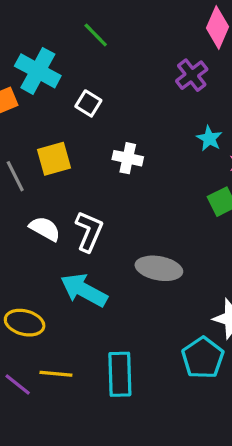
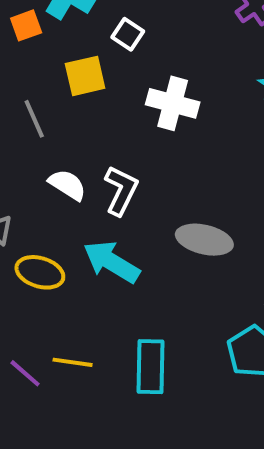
white cross: (128, 158) -> (173, 103), size x1.4
yellow square: (54, 159) -> (85, 76), moved
yellow ellipse: (25, 323) -> (40, 272), moved

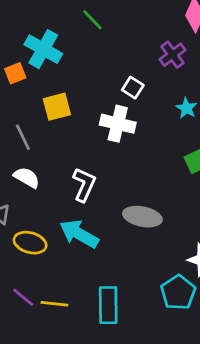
white square: (128, 34) -> (133, 88), moved
white semicircle: (67, 185) -> (27, 178), moved
purple line: (25, 373) -> (23, 297), moved

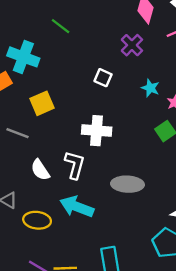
white cross: (118, 124) -> (97, 131), moved
gray line: (23, 137) -> (18, 133), turned -35
white semicircle: (27, 178) -> (40, 170), moved, turned -145

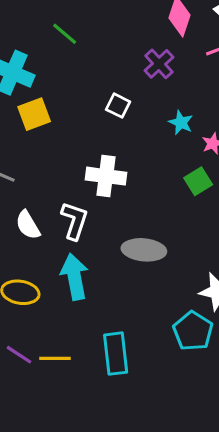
yellow square: (42, 103) -> (34, 114), moved
cyan arrow: (77, 207) -> (74, 277), turned 56

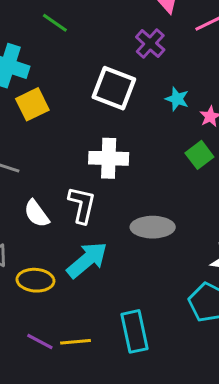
white square: (118, 106) -> (114, 88), size x1.8
cyan arrow: (74, 277) -> (87, 260), turned 66

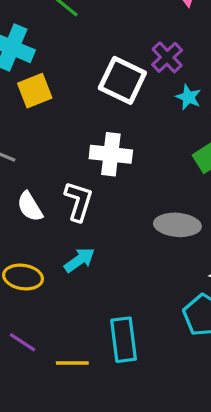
purple cross: (150, 43) -> (167, 57), moved
gray ellipse: (153, 227) -> (177, 225), moved
cyan arrow: (87, 260) -> (79, 260), size x0.7
yellow line: (75, 342) -> (72, 363), moved

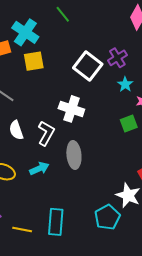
gray ellipse: (177, 225) -> (74, 155), moved, turned 68

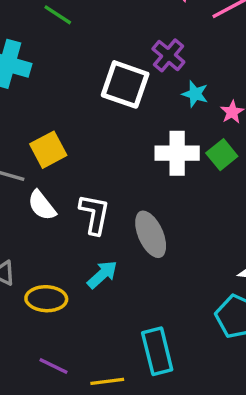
yellow square: (34, 61) -> (48, 150), moved
white cross: (71, 109) -> (177, 153), moved
white semicircle: (16, 130) -> (42, 205), moved

